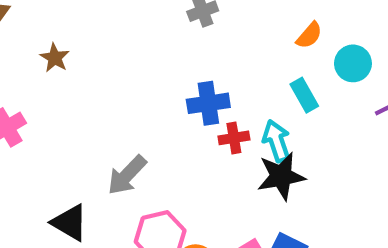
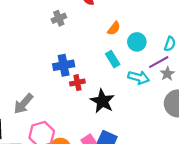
cyan arrow: (277, 141) -> (139, 77), moved, turned 126
black star: (281, 176) -> (102, 101), turned -30

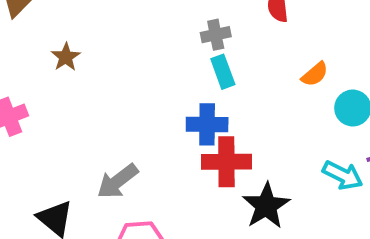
cyan rectangle: (113, 59) -> (223, 72), moved
red cross: (77, 83) -> (226, 162), size x1.6

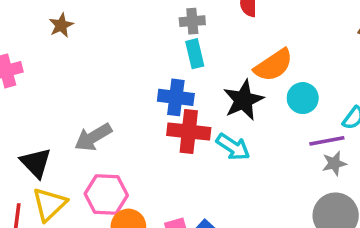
orange semicircle: (315, 74) -> (274, 65), size x1.6
cyan arrow: (343, 175) -> (233, 147), moved
black star: (266, 206) -> (243, 100), moved

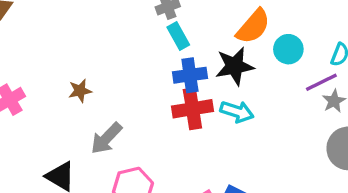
brown star: (61, 25) -> (80, 91), moved, turned 30
blue cross: (176, 97) -> (190, 75), moved
black star: (243, 100) -> (235, 66), turned 30

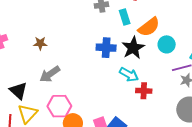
cyan rectangle: (178, 36) -> (125, 17), moved
black star: (235, 66) -> (133, 48), turned -30
red cross: (192, 109) -> (144, 91), moved, size x0.7

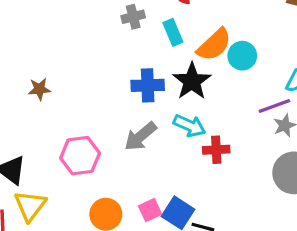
cyan circle: (167, 44) -> (242, 56), moved
gray arrow: (50, 74) -> (140, 136), moved
pink hexagon: (59, 106) -> (80, 156), moved

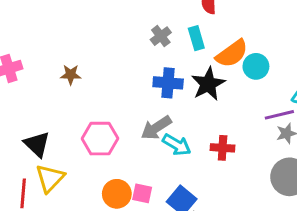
gray cross: (133, 17) -> (161, 36), moved, turned -30
cyan arrow: (189, 126) -> (177, 145), moved
pink square: (150, 210) -> (142, 193), moved, turned 30

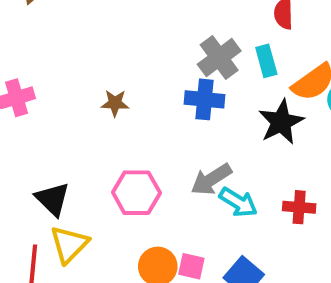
gray cross: (161, 36) -> (219, 58), size x1.5
brown star: (71, 75) -> (115, 103), moved
blue cross: (168, 83) -> (204, 99), moved

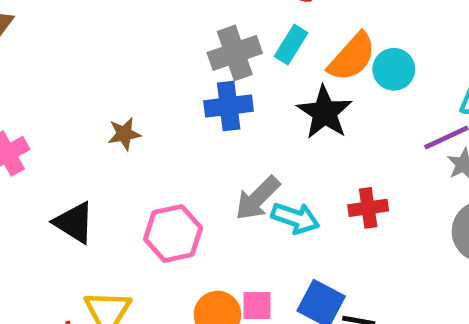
gray cross: (219, 58) -> (235, 53), turned 30
cyan rectangle: (266, 61) -> (291, 45), turned 60
black triangle: (53, 199) -> (74, 223), moved

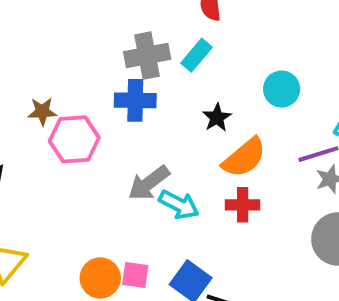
orange semicircle: (352, 57) -> (244, 158), moved
black star: (325, 112) -> (217, 118), size x0.6
pink hexagon: (173, 233) -> (74, 139), moved

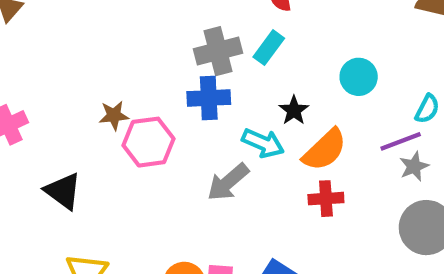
cyan arrow: (179, 205) -> (263, 143), moved

